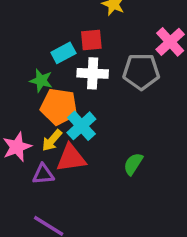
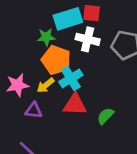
cyan rectangle: (63, 53) -> (68, 19), size x1.5
green star: (41, 81) -> (46, 37), turned -30
red triangle: (71, 158) -> (75, 105), moved

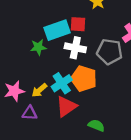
orange pentagon: (56, 60) -> (84, 79), moved
red triangle: (75, 105) -> (66, 106), turned -35
green semicircle: (105, 116) -> (96, 125), moved, turned 70

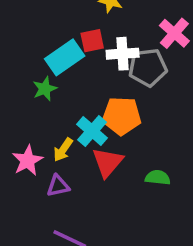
white cross: (75, 48) -> (123, 54), moved

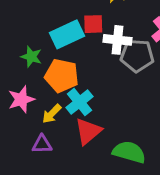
green star: (45, 89) -> (31, 57), moved, turned 30
orange pentagon: (122, 116) -> (62, 76), moved
pink star: (28, 161) -> (21, 99), moved
green semicircle: (158, 178) -> (129, 152), size x1.5

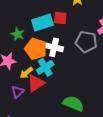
white cross: (117, 40) -> (54, 47), moved
red triangle: (88, 131) -> (36, 83), moved
purple triangle: (42, 144) -> (18, 92), turned -48

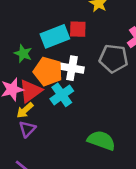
yellow arrow: (26, 73) -> (25, 110), moved
red triangle: (36, 83) -> (31, 91), moved

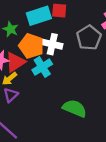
gray pentagon: (114, 58) -> (89, 38), turned 30

